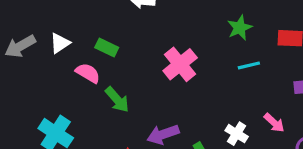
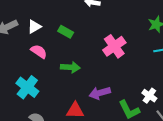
pink semicircle: (88, 73) -> (39, 51), moved
green arrow: (117, 100) -> (70, 67), turned -48

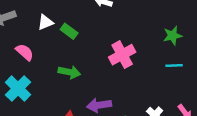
white triangle: (34, 27) -> (45, 22), moved
pink semicircle: (39, 51) -> (25, 52), moved

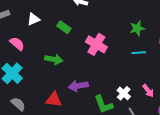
green rectangle: (69, 31) -> (64, 27), moved
pink cross: (122, 55) -> (96, 44), turned -30

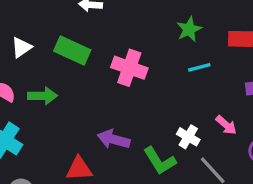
green rectangle: (64, 27) -> (72, 50), size x1.5
green arrow: (54, 59) -> (43, 96), moved
purple arrow: (78, 86) -> (114, 139), turned 36

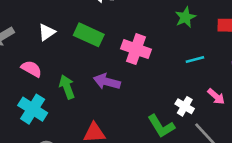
cyan line: (199, 67) -> (195, 59), moved
green arrow: (43, 96) -> (67, 87), moved, turned -110
purple arrow: (114, 139) -> (107, 82), moved

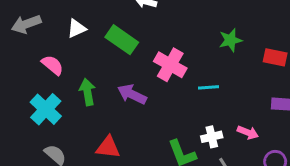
cyan line: (195, 59) -> (208, 87), moved
pink arrow: (216, 96) -> (248, 132), turned -30
white cross: (185, 106) -> (212, 137), turned 36

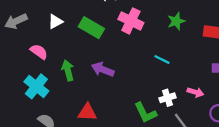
pink cross: (170, 65) -> (131, 21), moved
cyan line: (208, 87) -> (162, 59), turned 35

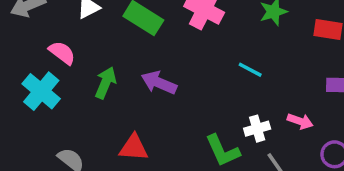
green arrow: (68, 70) -> (106, 83), turned 36
cyan cross: (36, 86) -> (41, 91), moved

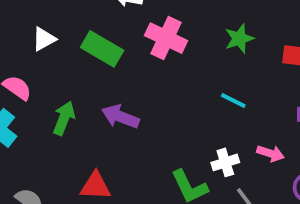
cyan line: (250, 70) -> (233, 101), moved

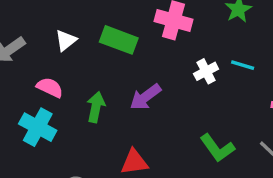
purple arrow: (120, 117) -> (145, 97), turned -48
white cross: (225, 162) -> (206, 71), moved

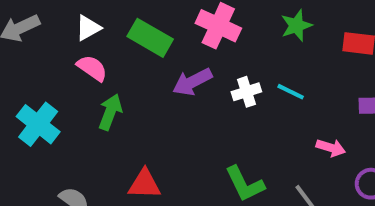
pink semicircle: (50, 87) -> (92, 68), moved
purple arrow: (145, 97) -> (192, 82), moved

